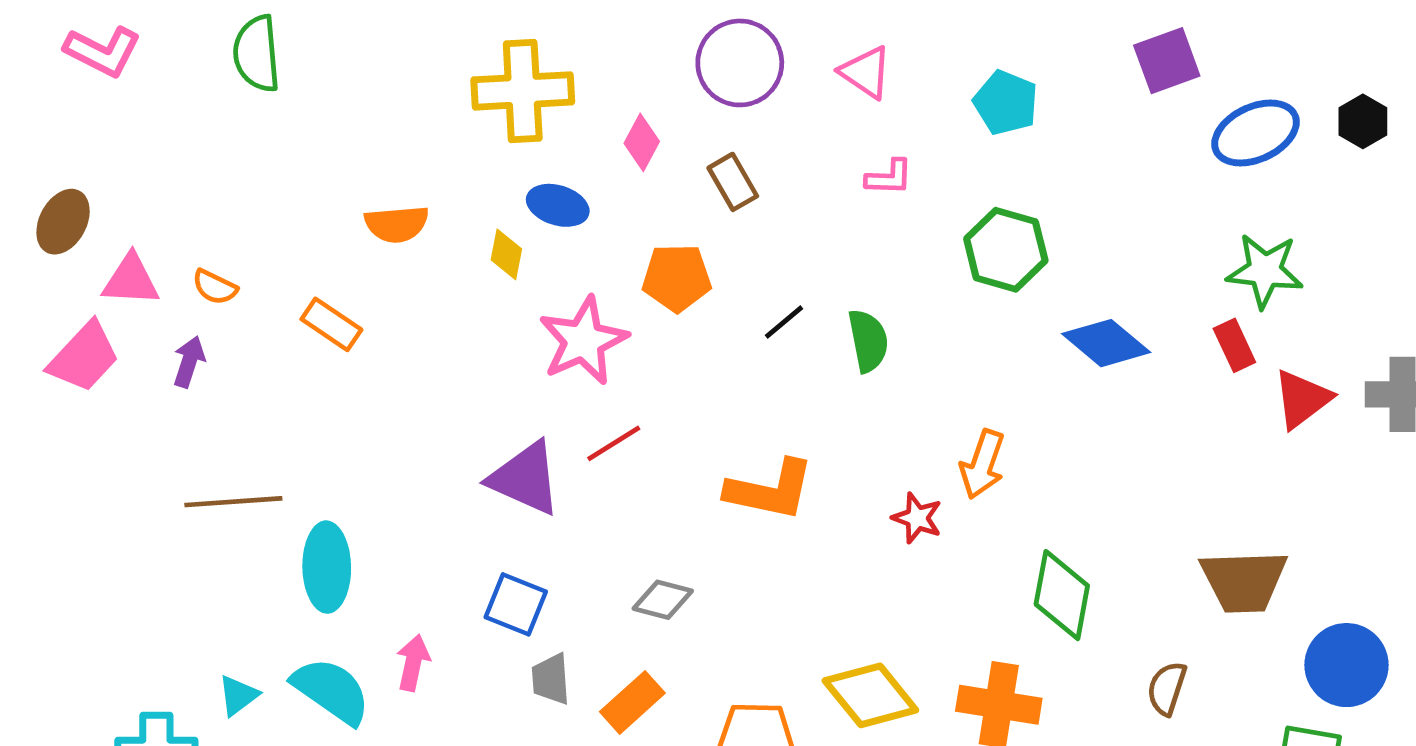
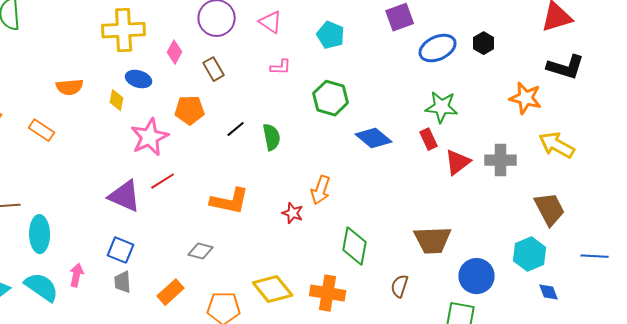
gray diamond: (663, 600) -> (201, 251), moved
gray trapezoid: (551, 679) -> (123, 282), moved

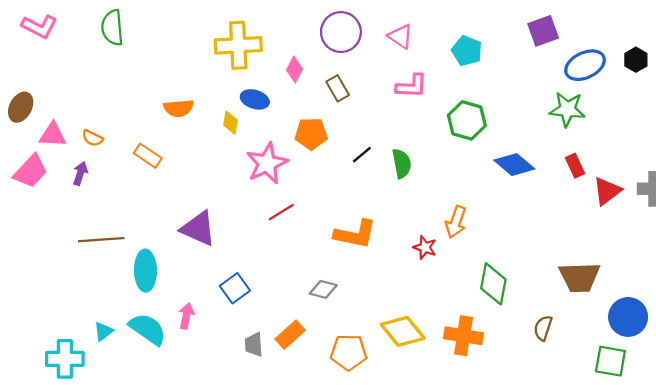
pink L-shape: (281, 67) -> (412, 86), size x1.4
green star: (442, 107) -> (567, 109), moved
purple triangle: (125, 196) -> (198, 229), moved
blue square: (121, 250) -> (235, 288), turned 32
gray trapezoid: (123, 282) -> (254, 345), moved

